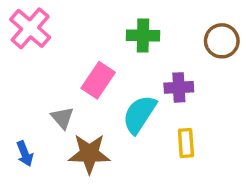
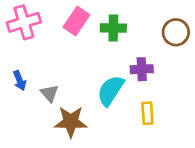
pink cross: (30, 28) -> (24, 22), turned 32
pink rectangle: (98, 80) -> (76, 21), moved
blue arrow: (25, 154) -> (20, 81), moved

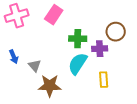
green cross: (113, 28) -> (78, 39), moved
brown circle: (176, 32) -> (116, 32), moved

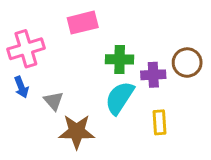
pink rectangle: (54, 15) -> (83, 23), turned 42
pink cross: (17, 16) -> (26, 49), moved
brown circle: (116, 32) -> (187, 63), moved

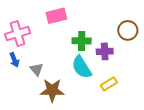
brown circle: (187, 63) -> (128, 30), moved
cyan semicircle: (120, 98) -> (82, 67), turned -65
yellow rectangle: (159, 122) -> (109, 84), turned 63

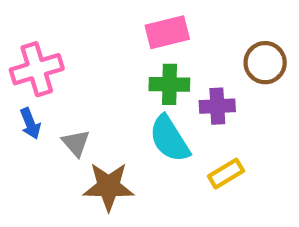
pink rectangle: (56, 16) -> (167, 32), moved

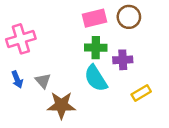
brown circle: (265, 63) -> (129, 17), moved
blue arrow: (30, 124) -> (17, 79), moved
yellow rectangle: (226, 174) -> (141, 93), moved

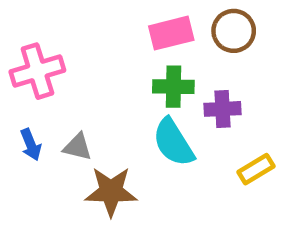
gray triangle: (43, 81) -> (78, 147), turned -35

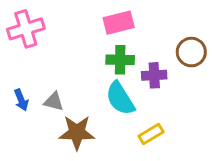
brown circle: (234, 31) -> (191, 52), moved
pink cross: (37, 71) -> (26, 29), moved
yellow rectangle: (256, 169) -> (151, 134), moved

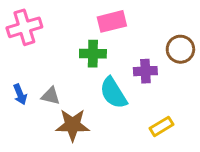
green cross: (120, 60) -> (93, 54), moved
yellow rectangle: (151, 134) -> (161, 126), moved

